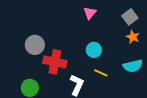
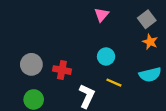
gray circle: (35, 45) -> (31, 64), moved
red cross: (55, 62) -> (62, 70), size x0.7

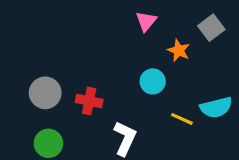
orange star: (150, 42) -> (179, 50), moved
yellow line: (114, 83) -> (182, 119), moved

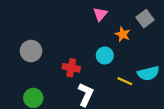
gray circle: (45, 93) -> (31, 51), moved
red cross: (89, 101) -> (71, 68), moved

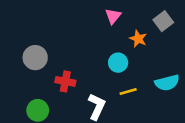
red cross: (71, 68) -> (65, 81), moved
yellow line: (125, 81) -> (128, 91), moved, turned -40

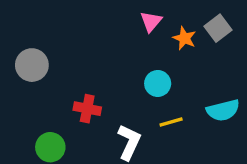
orange star: (138, 39) -> (184, 38), moved
gray circle: (35, 58) -> (32, 65), moved

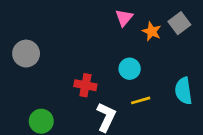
red cross: (87, 109) -> (85, 85), moved
cyan semicircle: (223, 110) -> (183, 91), turned 96

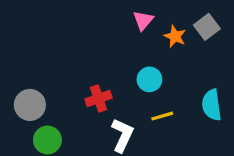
gray circle: (26, 54) -> (30, 105), moved
red cross: (85, 85) -> (98, 99), turned -30

